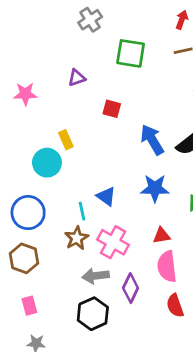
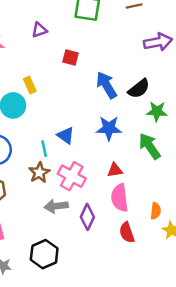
black hexagon: (93, 314) -> (44, 254), moved

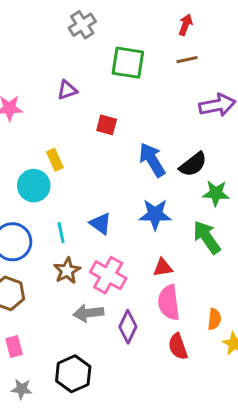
cyan line: (44, 149) -> (61, 233), moved

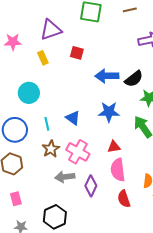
purple triangle: (67, 90) -> (51, 30), size x1.6
yellow rectangle: (55, 160) -> (43, 58), moved
blue arrow: (152, 160) -> (107, 76), turned -60

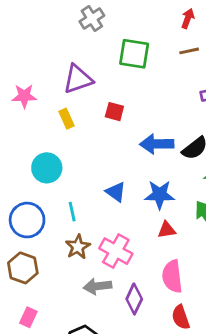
blue triangle: (73, 118) -> (116, 192), moved
red triangle: (114, 147) -> (167, 230), moved
pink rectangle: (16, 199) -> (28, 317), turned 40

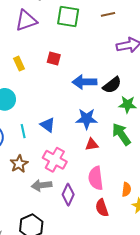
purple triangle: (78, 79) -> (26, 21), moved
blue triangle: (116, 192) -> (48, 125), moved
brown star: (78, 247) -> (19, 164), moved

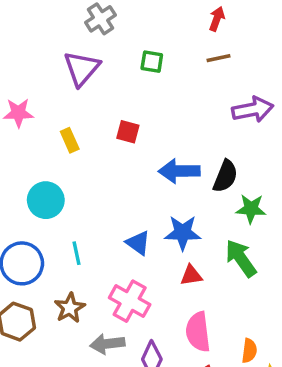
green square: (68, 16) -> (152, 62), size x0.6
purple triangle: (26, 21) -> (82, 68), turned -30
black semicircle: (112, 85) -> (225, 176), turned -30
blue triangle: (48, 125) -> (138, 243), moved

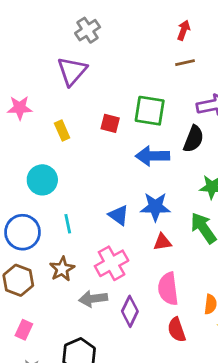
green square: (152, 62) -> (150, 111), moved, size x1.6
black semicircle: (225, 176) -> (194, 139), moved
pink cross: (130, 301) -> (112, 263), turned 32

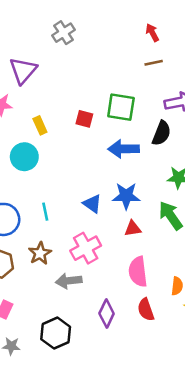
red arrow: (184, 30) -> (152, 33), turned -48
purple triangle: (72, 71) -> (23, 71), moved
cyan circle: (42, 180) -> (24, 157), moved
purple diamond: (130, 311) -> (107, 313), moved

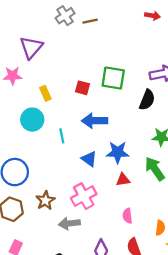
red arrow: (152, 33) -> (153, 16), moved, turned 128
brown line: (154, 63) -> (90, 21), moved
blue arrow: (124, 149) -> (95, 121), moved
cyan line: (45, 212) -> (62, 136), moved
pink semicircle: (138, 272) -> (127, 216), size x0.6

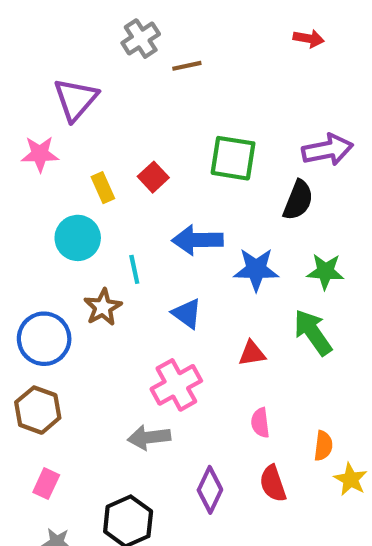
brown line: (90, 21) -> (187, 66), moved
red square: (83, 88) -> (153, 177), moved, turned 32
blue star: (118, 152) -> (256, 269), moved
brown star: (45, 200) -> (103, 307), moved

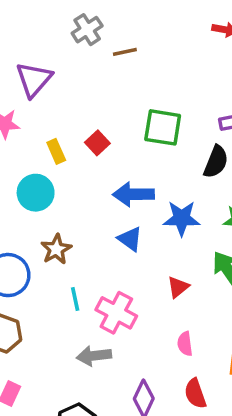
cyan line: (134, 269) -> (75, 299), moved
blue triangle: (187, 314) -> (130, 239), moved
red triangle: (252, 353) -> (178, 287), turned -30
pink cross: (176, 385) -> (116, 313), turned -33

